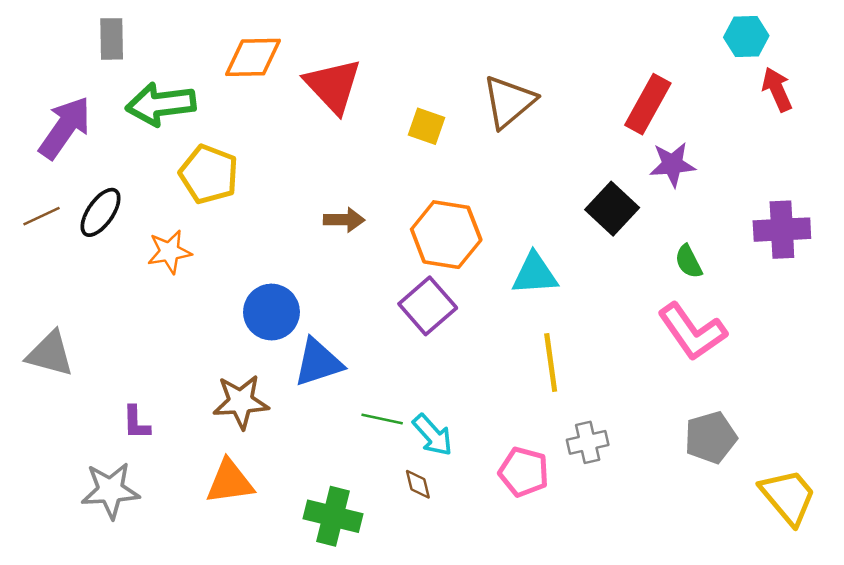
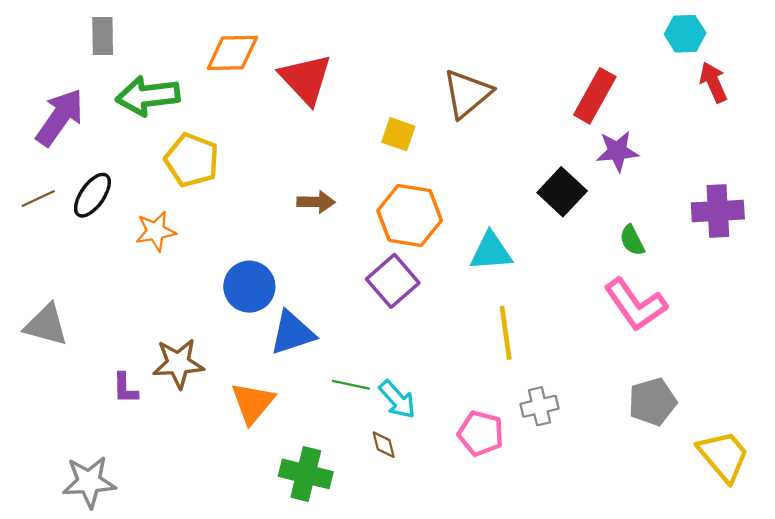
yellow square: (426, 126) -> (398, 134), moved
brown star: (241, 402) -> (178, 363), moved
orange triangle: (230, 482) -> (253, 403), moved, turned -42
gray star: (110, 490) -> (89, 482), moved

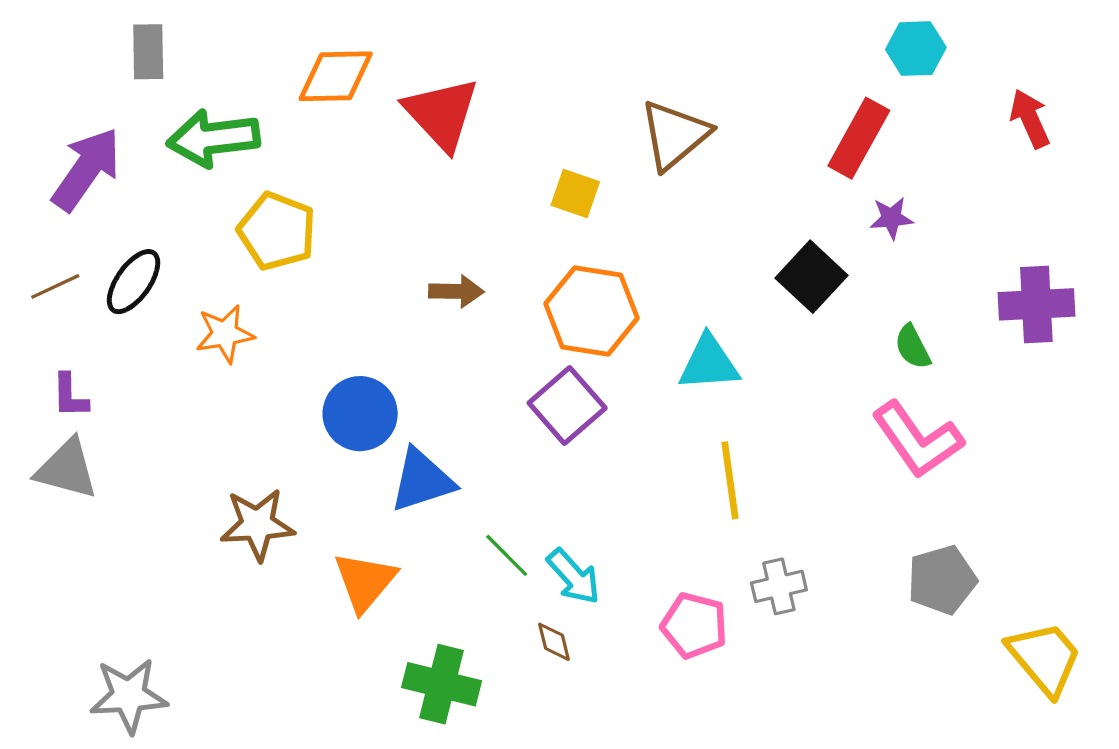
cyan hexagon: (685, 34) -> (916, 49), moved
purple star: (617, 151) -> (891, 218), size x0.7
green line: (351, 385) -> (507, 555), turned 33
purple L-shape: (125, 388) -> (70, 396), moved

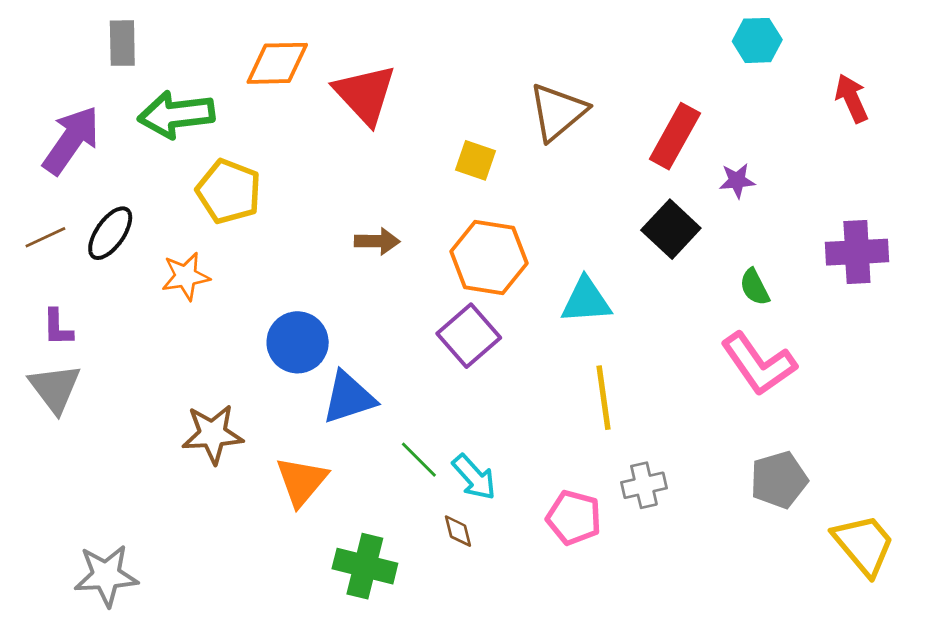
red rectangle: (859, 138) -> (675, 136), moved
gray triangle: (67, 469) -> (55, 388), turned 38

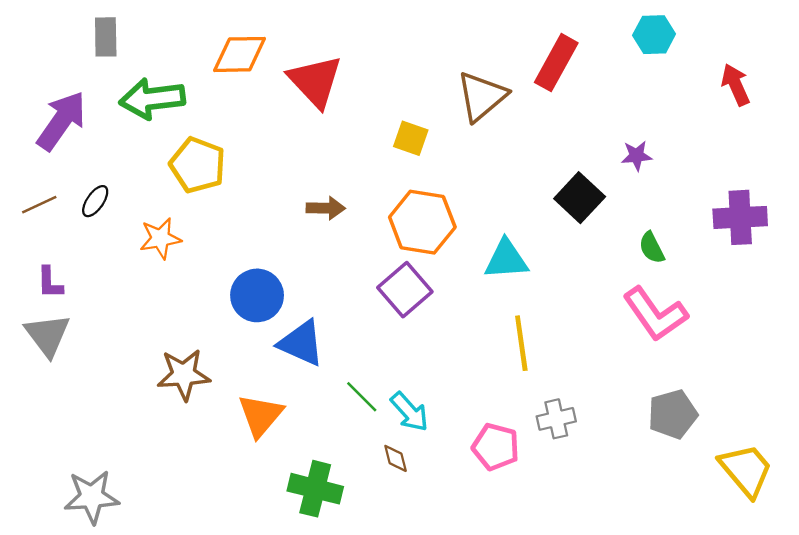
red rectangle: (675, 136) -> (556, 63), moved
black ellipse: (110, 233) -> (95, 201), size x0.7
blue triangle: (349, 398) -> (301, 343), turned 42

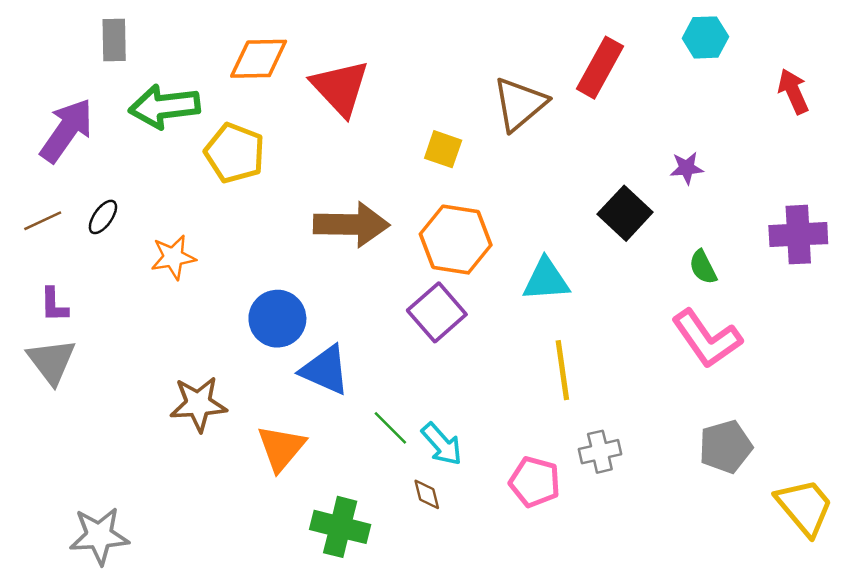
yellow pentagon: (198, 165) -> (235, 153), moved
brown arrow: (326, 208) -> (351, 224), size x1.8

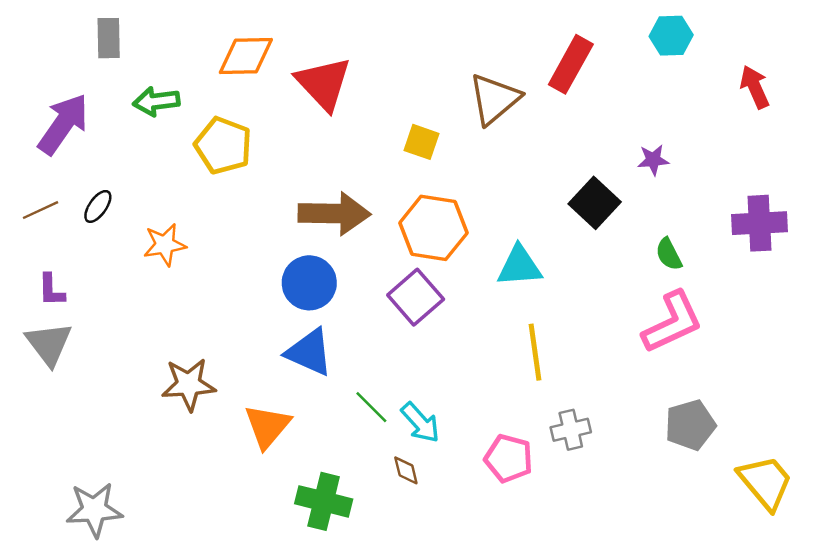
green arrow: (164, 106) -> (156, 101), size x0.7
blue circle: (277, 319) -> (309, 283), moved
pink L-shape: (707, 339) -> (672, 322), turned -80

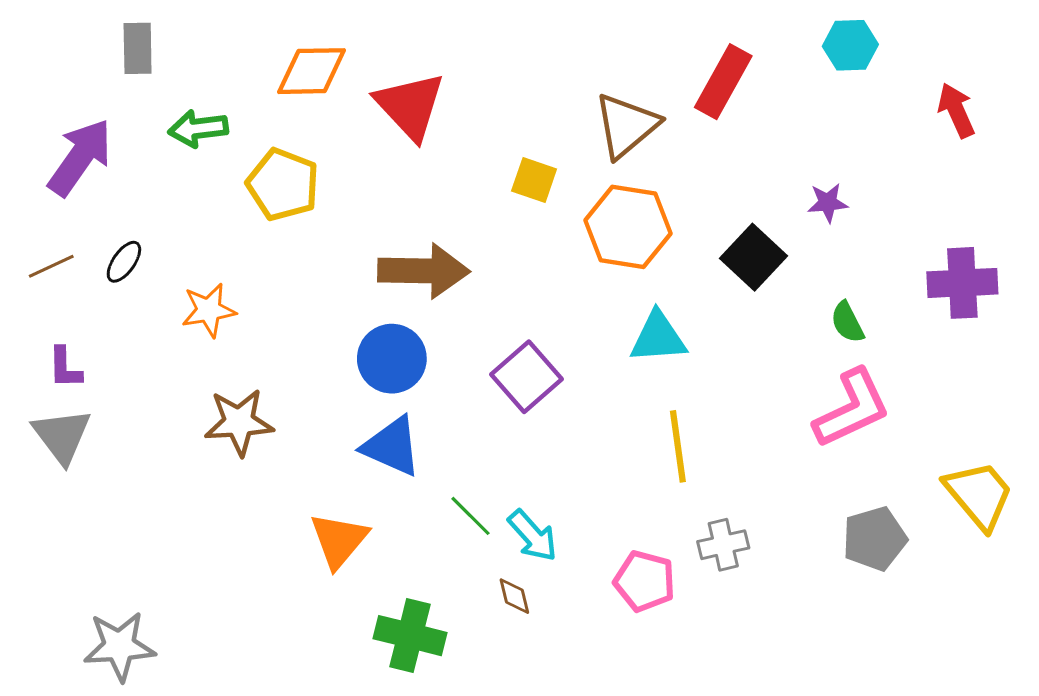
orange hexagon: (433, 228) -> (628, 227), moved
brown star: (189, 384) -> (239, 422), moved
yellow trapezoid: (765, 482) -> (979, 495), moved

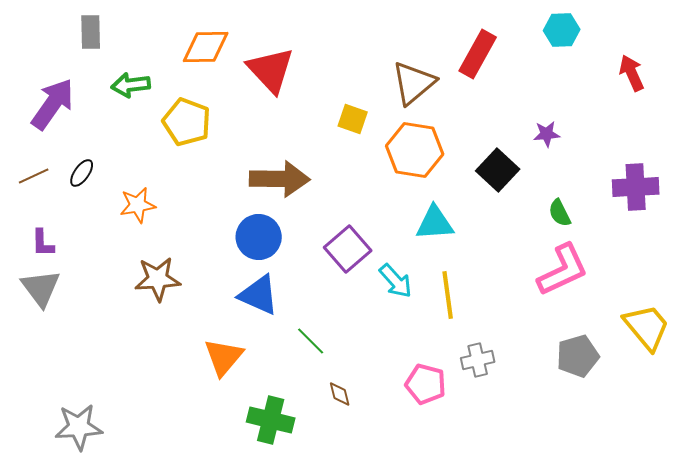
cyan arrow: (533, 536) -> (396, 281), moved

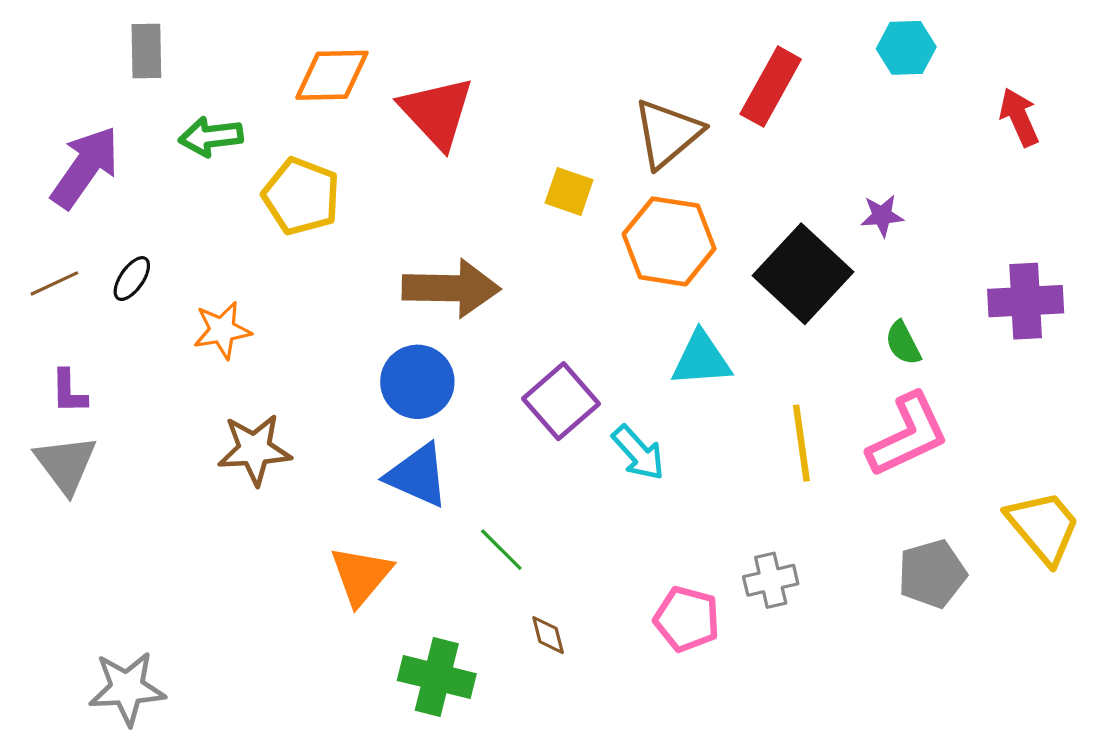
black square: (498, 170) -> (803, 274), size x1.4
yellow line: (448, 295) -> (801, 443), moved

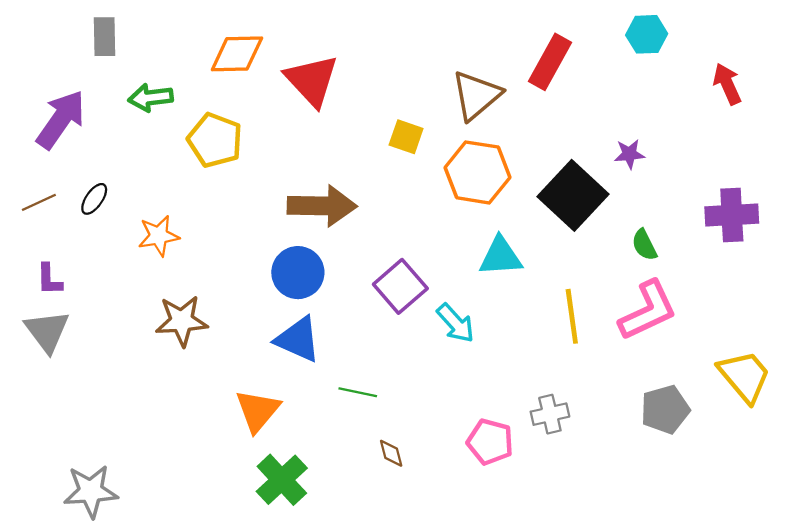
green line: (501, 550) -> (358, 392), turned -33
green cross: (437, 677) -> (282, 480), moved, turned 33

